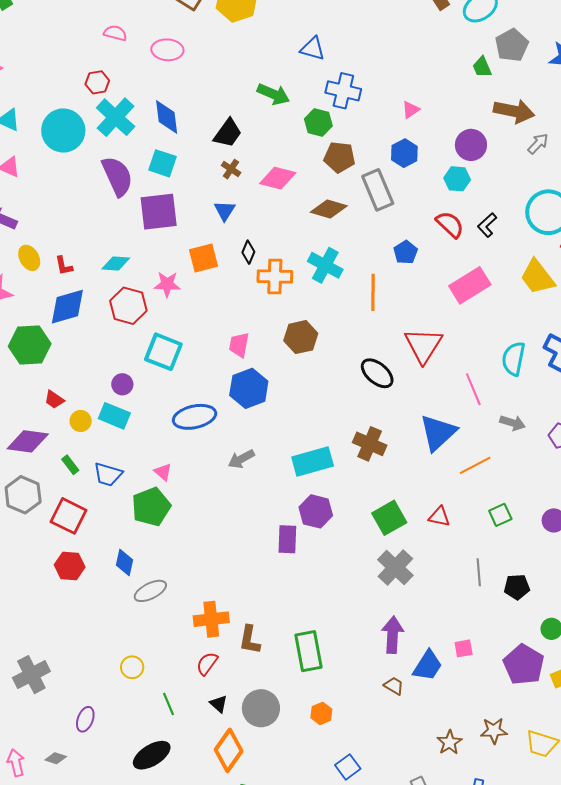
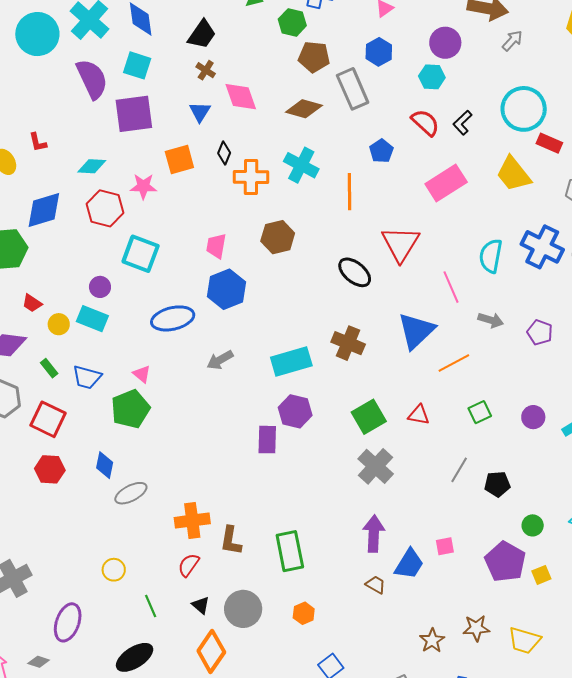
pink diamond: (278, 178) -> (241, 97), moved, turned 57
red L-shape: (64, 266) -> (38, 142), moved
gray line: (479, 572) -> (459, 470), turned 36
purple ellipse: (85, 719) -> (68, 622), size x1.5

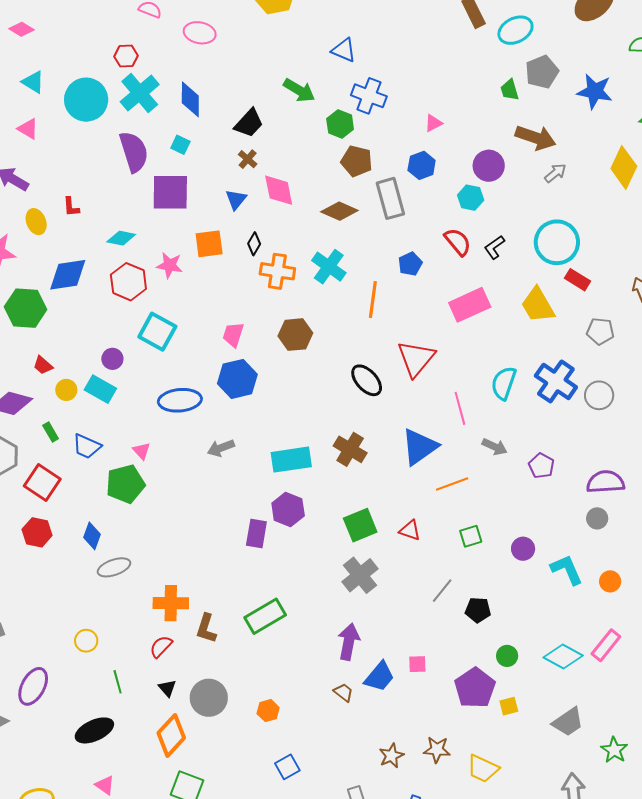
cyan square: (137, 65) -> (180, 145), size x0.7
green rectangle: (290, 551) -> (265, 616), moved, turned 63

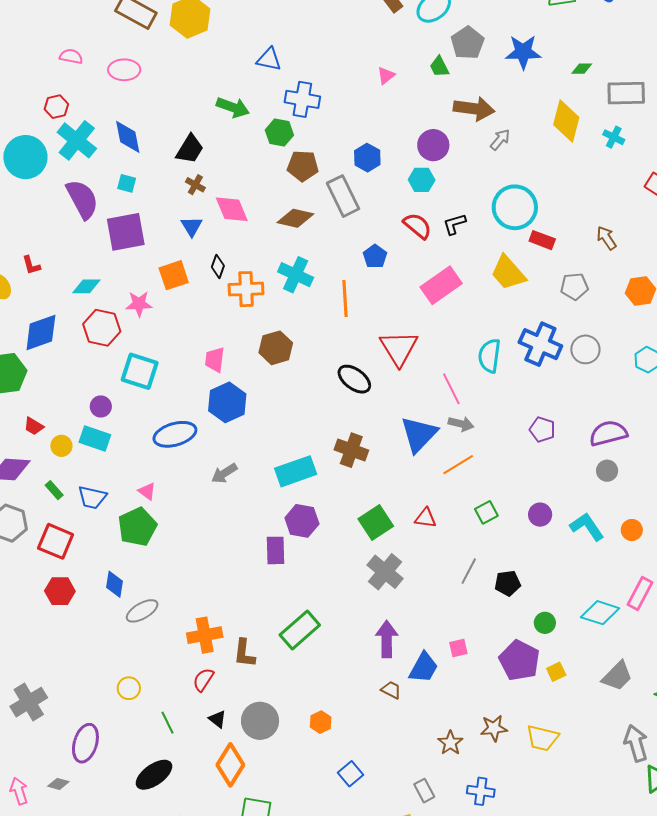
pink triangle: (433, 123) -> (386, 76), moved
black L-shape: (494, 247) -> (454, 224), turned 30
gray arrow: (495, 447) -> (461, 424), moved

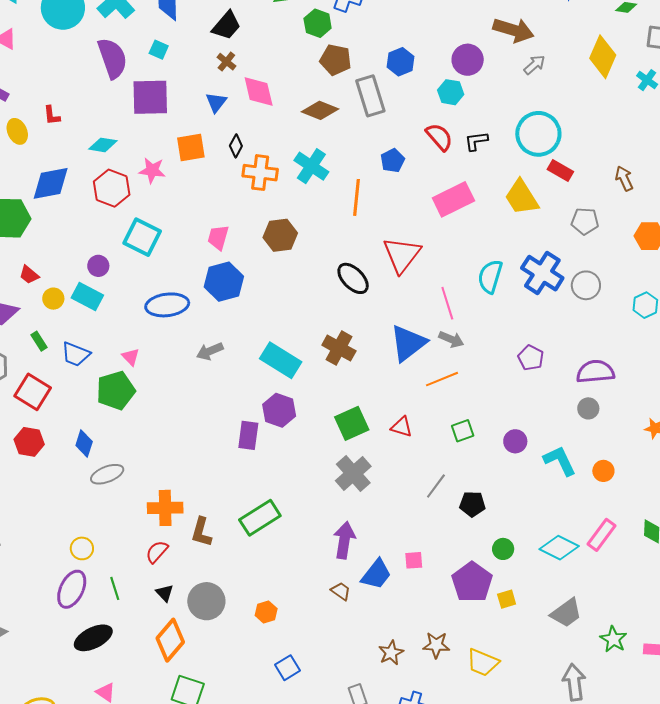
cyan rectangle: (296, 471) -> (281, 360), turned 42
purple ellipse: (85, 743) -> (72, 589), moved

